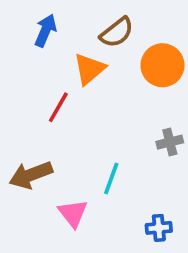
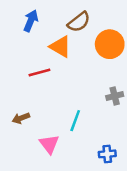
orange triangle: (89, 69) -> (60, 47), turned -50
red line: (58, 107) -> (39, 73), turned 45
brown arrow: (31, 175) -> (21, 118), size x0.6

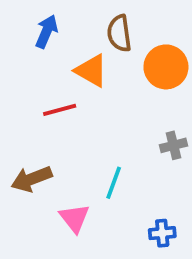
brown semicircle: (79, 22) -> (119, 33), turned 120
brown arrow: (21, 118) -> (32, 179), size x1.5

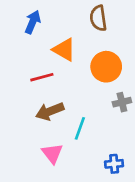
brown semicircle: (119, 33) -> (98, 18), moved
orange circle: (166, 67) -> (106, 67), moved
brown arrow: (32, 179) -> (50, 111), moved

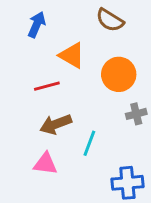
brown semicircle: (98, 18) -> (110, 20), turned -50
pink triangle: (52, 153) -> (45, 164), moved, turned -45
blue cross: (114, 164) -> (127, 183), size x1.5

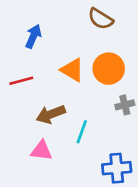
blue arrow: (37, 25) -> (33, 36), moved
orange triangle: (72, 55) -> (72, 70), moved
red line: (47, 86) -> (21, 81), moved

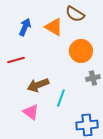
orange triangle: (72, 70) -> (54, 27), moved
pink triangle: (41, 151) -> (31, 112), turned 30

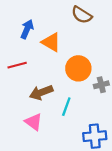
orange triangle: (54, 27) -> (51, 42), moved
orange circle: (81, 51) -> (78, 68), moved

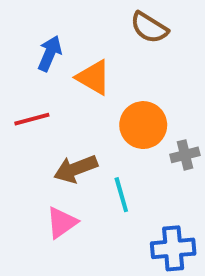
cyan line: (66, 107) -> (121, 195), turned -36
pink triangle: (34, 122) -> (62, 223), turned 48

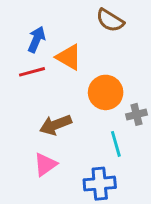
red line: (32, 119) -> (32, 72), moved
cyan line: (121, 195) -> (116, 144), moved
blue cross: (173, 248) -> (100, 184), moved

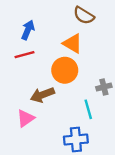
orange triangle: (69, 57) -> (73, 43), moved
orange circle: (106, 92) -> (65, 70), moved
pink triangle: (45, 164) -> (26, 118), moved

